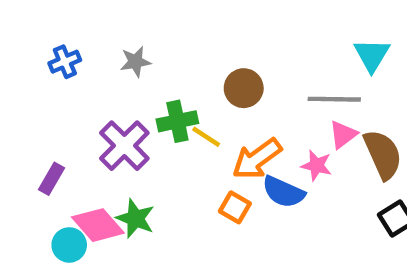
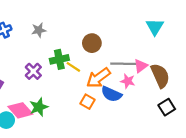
gray line: (334, 99) -> (123, 64), moved
purple cross: (124, 146) -> (33, 71), size x0.7
green star: (135, 218) -> (39, 107), turned 30

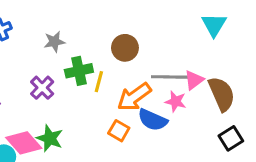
gray star: (39, 30) -> (54, 42), moved
yellow line: (73, 67) -> (99, 82), turned 72
green star: (39, 107) -> (50, 138), turned -30

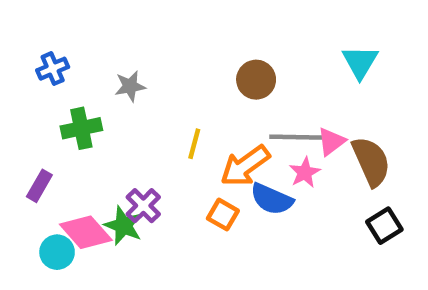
brown circle: (125, 48) -> (256, 80), moved
green cross: (79, 71) -> (81, 128), moved
purple cross: (42, 88) -> (143, 206), moved
pink star: (176, 101) -> (305, 173), turned 30

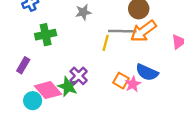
gray star: (130, 86) -> (83, 12), moved
gray line: (296, 137) -> (122, 31), moved
orange arrow: (245, 166) -> (143, 31), moved
pink star: (305, 173) -> (133, 84), moved

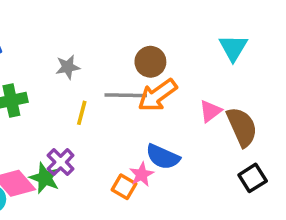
yellow line: (106, 43) -> (82, 113), moved
orange square: (121, 81) -> (124, 187), moved

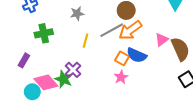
gray line: (126, 95) -> (112, 30), turned -30
blue semicircle: (163, 157) -> (137, 55), moved
orange square: (124, 187) -> (122, 58), moved

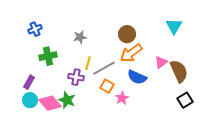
gray line: (112, 30) -> (104, 68), moved
orange square: (122, 58) -> (107, 86), moved
purple cross: (73, 70) -> (76, 77), moved, turned -35
cyan circle: (32, 92) -> (30, 100), moved

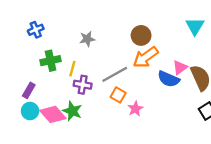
yellow line: (88, 63) -> (72, 69), moved
blue semicircle: (137, 77) -> (169, 79), moved

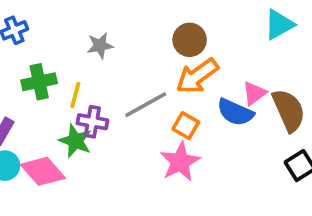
cyan triangle: (195, 26) -> (279, 25), turned 30
orange square: (118, 95) -> (186, 126), moved
pink star: (135, 109) -> (180, 162), size x1.5
green star: (72, 111) -> (75, 141), moved

